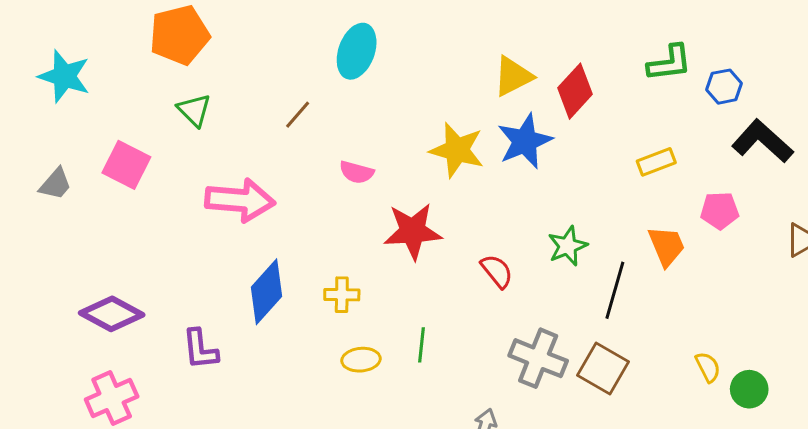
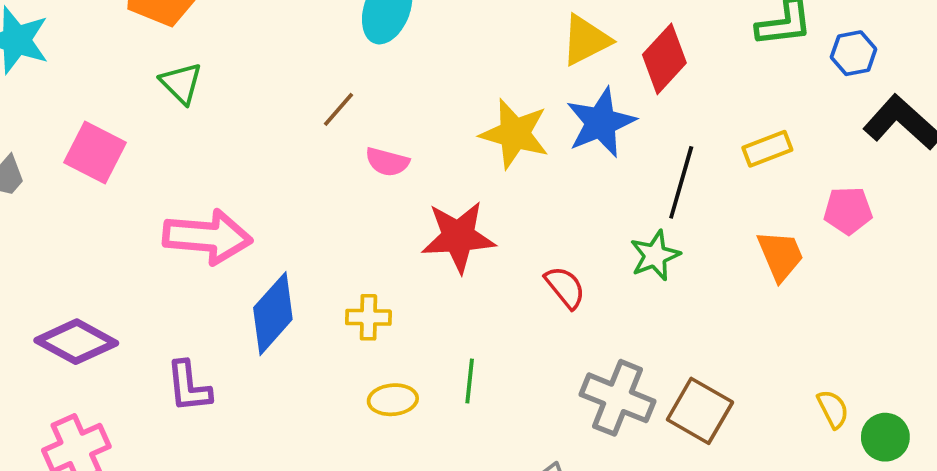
brown line: (298, 115) -> (338, 109), moved
pink arrow: (240, 200) -> (207, 237), moved
black line: (615, 290) -> (681, 182), moved

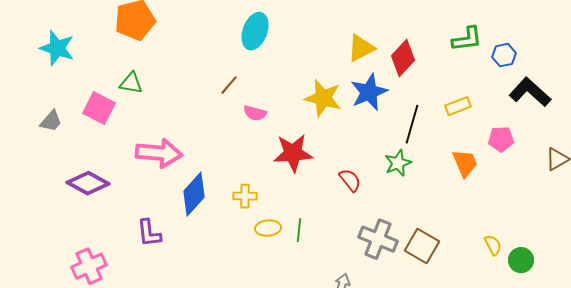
green triangle: (181, 83) -> (131, 83), moved, turned -35
purple diamond: (76, 342) -> (88, 183), moved
yellow ellipse: (393, 400) -> (268, 228), moved

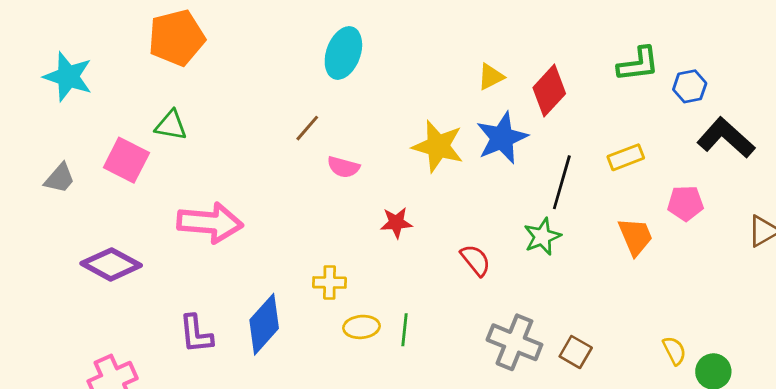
yellow triangle: (361, 48) -> (491, 77), size x0.7
red star: (293, 153) -> (396, 223), size x0.6
blue diamond: (194, 194) -> (264, 324), moved
brown square: (422, 246) -> (576, 352), size x0.7

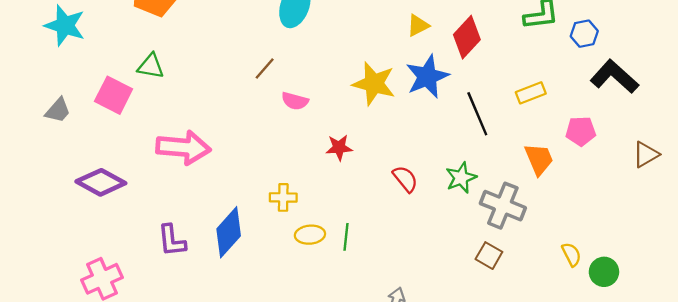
black line: (562, 182) -> (477, 114), turned -39
green star: (542, 237) -> (461, 178), moved
gray cross: (514, 342) -> (503, 206), moved

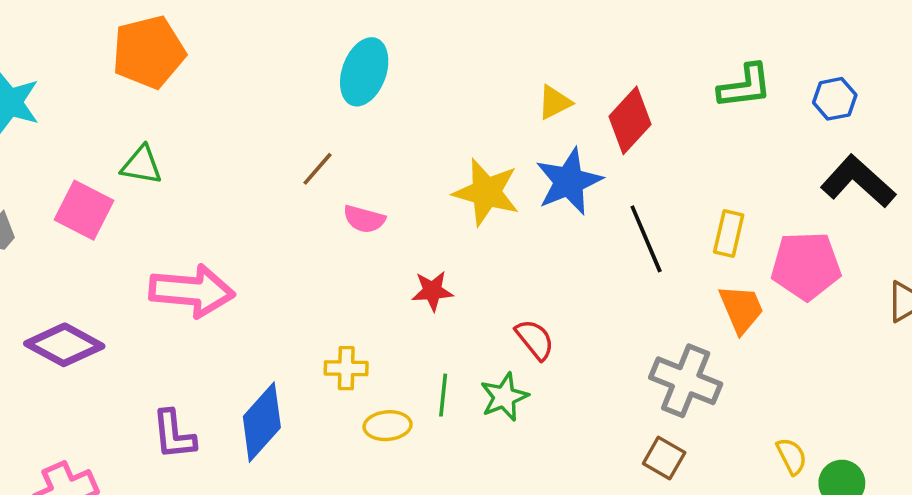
blue hexagon: (584, 34) -> (835, 99), moved
yellow rectangle: (531, 93) -> (729, 233), moved, turned -56
pink pentagon: (581, 131) -> (806, 266), size x1.5
green star: (461, 178) -> (504, 397), moved
green line: (346, 237) -> (443, 395), moved

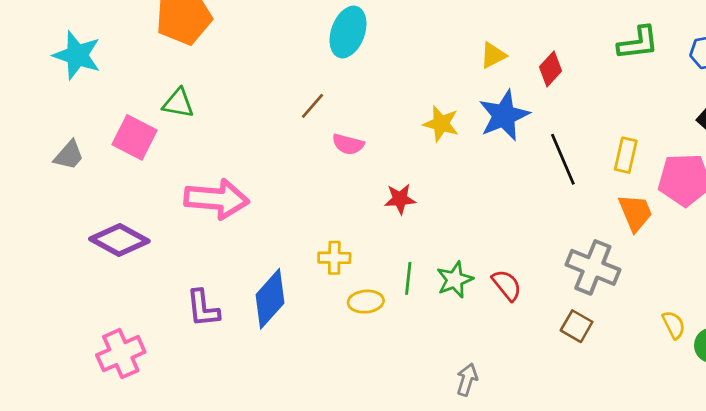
red diamond: (630, 120) -> (551, 69), size x0.7
yellow star: (486, 192) -> (441, 124), size x0.7
red semicircle: (535, 339) -> (507, 285), moved

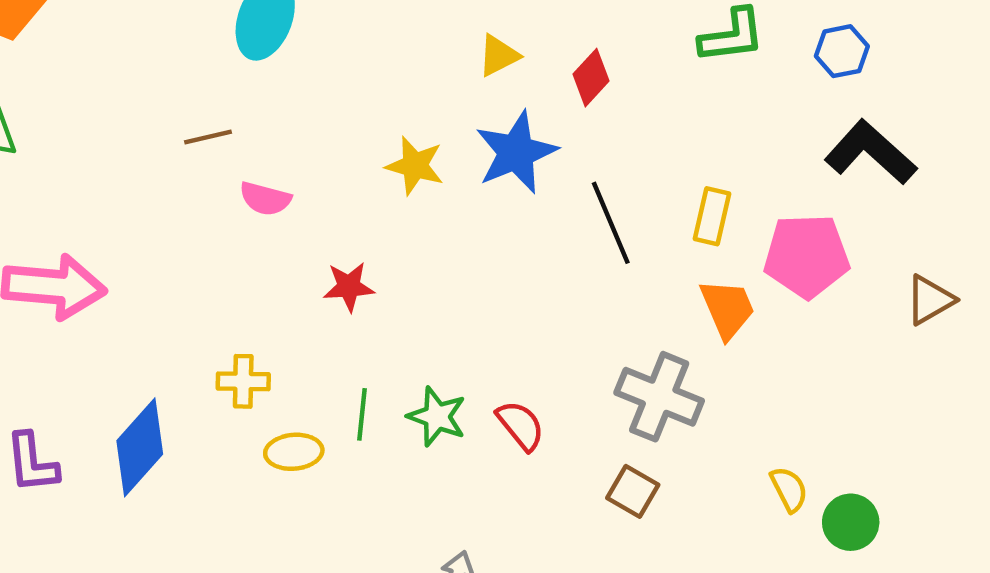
brown line: (312, 106) -> (208, 137), turned 36
green star: (455, 280) -> (437, 417), turned -30

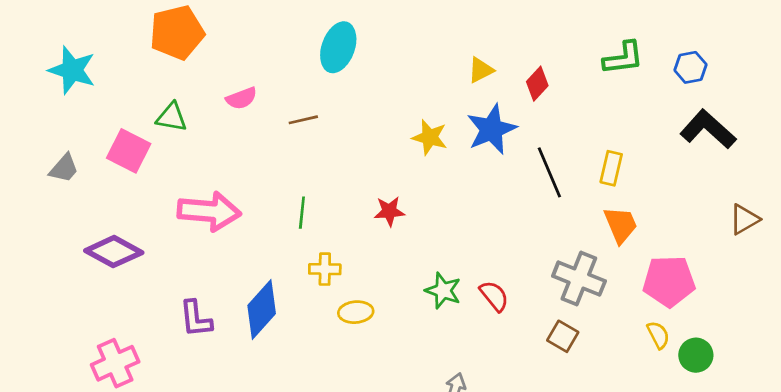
pink semicircle: (265, 199) -> (241, 98), moved, turned -36
pink pentagon: (807, 256) -> (669, 281), moved
green line: (362, 414) -> (302, 213), moved

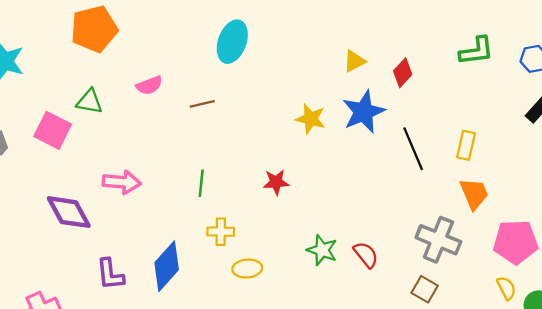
pink arrow: (209, 211) -> (122, 182), size x0.7
purple diamond: (114, 252) -> (69, 212), moved, turned 33

